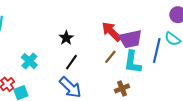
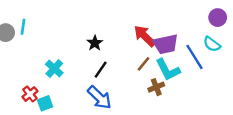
blue line: (157, 50) -> (194, 57), turned -45
cyan L-shape: (133, 62) -> (168, 70), turned -35
brown cross: (122, 88) -> (156, 87), moved

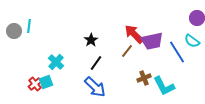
brown line: (144, 64) -> (127, 51), moved
cyan L-shape: (168, 70) -> (164, 86), moved
cyan square: (45, 103) -> (46, 82), moved

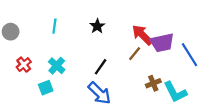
cyan line: (29, 26) -> (54, 26), moved
black star: (91, 40) -> (97, 26), moved
red cross: (35, 84) -> (24, 65), moved

